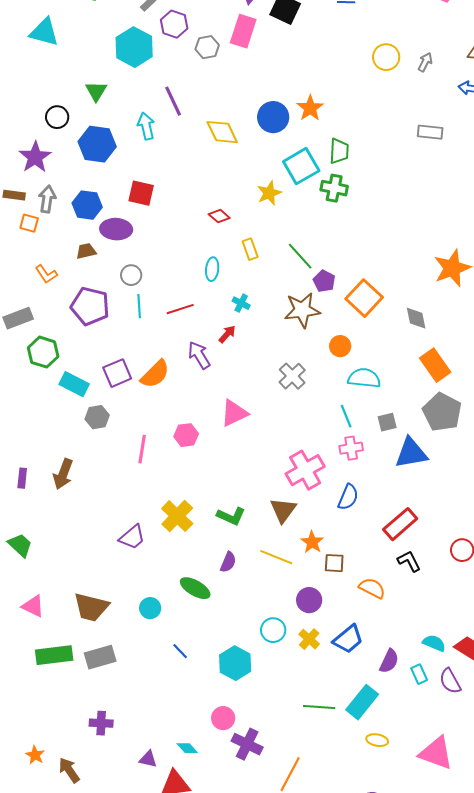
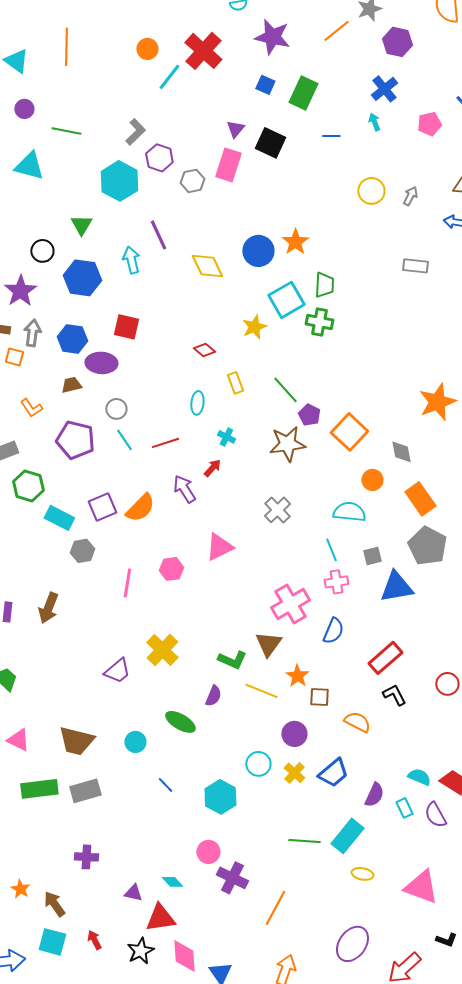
cyan line: (139, 306) -> (124, 440), turned -30
orange circle: (340, 346) -> (372, 480), moved
green L-shape: (231, 516) -> (232, 660), moved

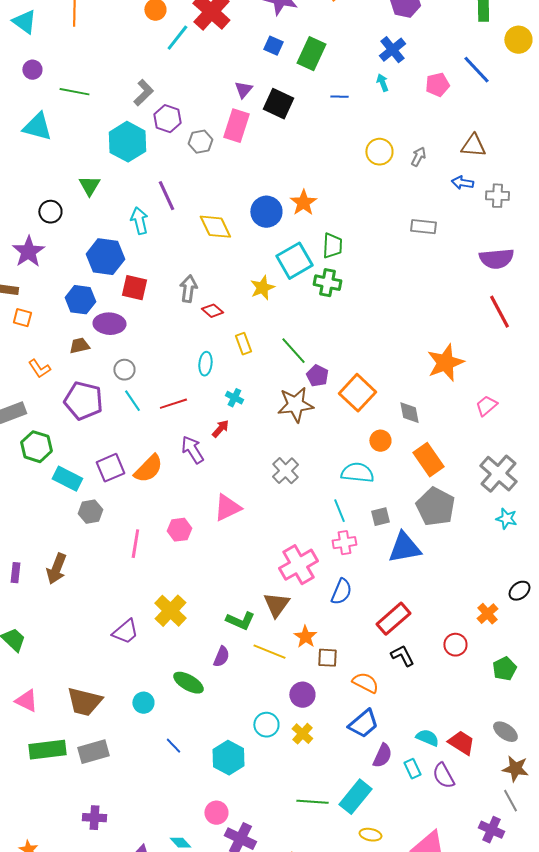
blue hexagon: (82, 278) -> (105, 257), moved
gray arrow: (32, 333) -> (188, 289), moved
blue trapezoid: (333, 773) -> (363, 724), moved

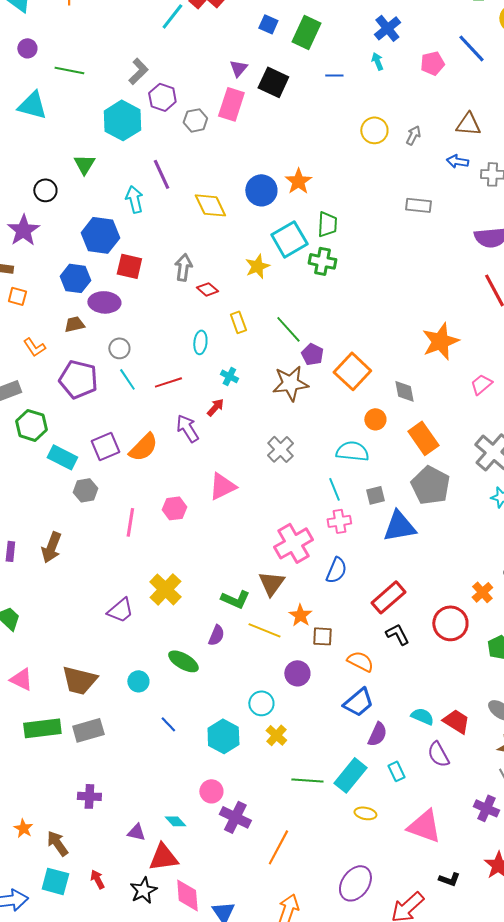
red circle: (455, 645) -> (450, 623), size x1.5
yellow cross: (302, 734) -> (276, 735), moved
cyan rectangle: (412, 769) -> (396, 771), moved

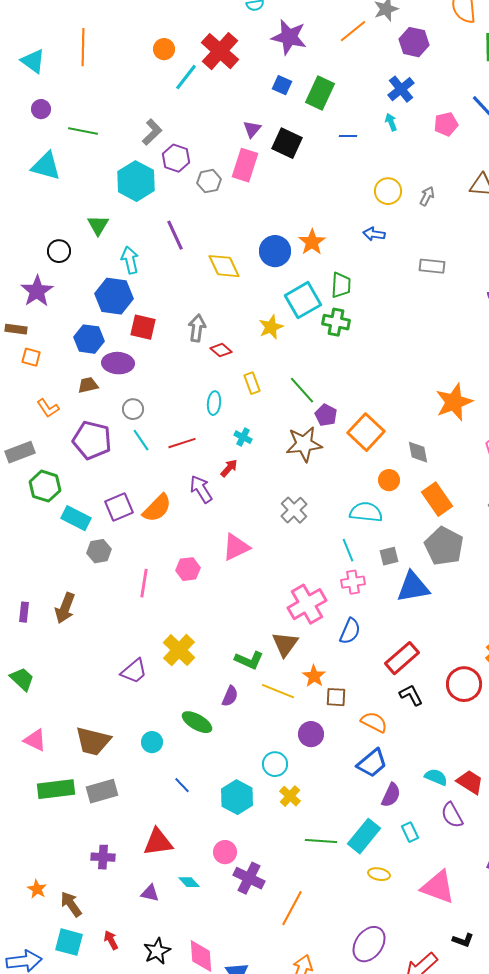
blue arrow: (457, 161) -> (374, 234), moved
cyan arrow: (134, 199) -> (130, 260), moved
red triangle: (163, 857) -> (158, 842), moved

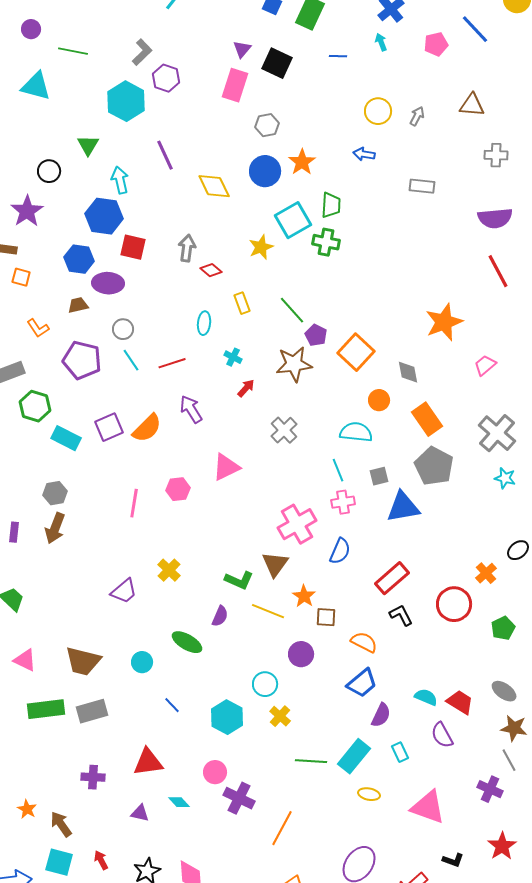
gray hexagon: (209, 181) -> (267, 125), moved
red arrow: (229, 468) -> (246, 388), moved
gray hexagon: (99, 551) -> (55, 493), moved
yellow cross: (179, 650) -> (169, 570), size x0.7

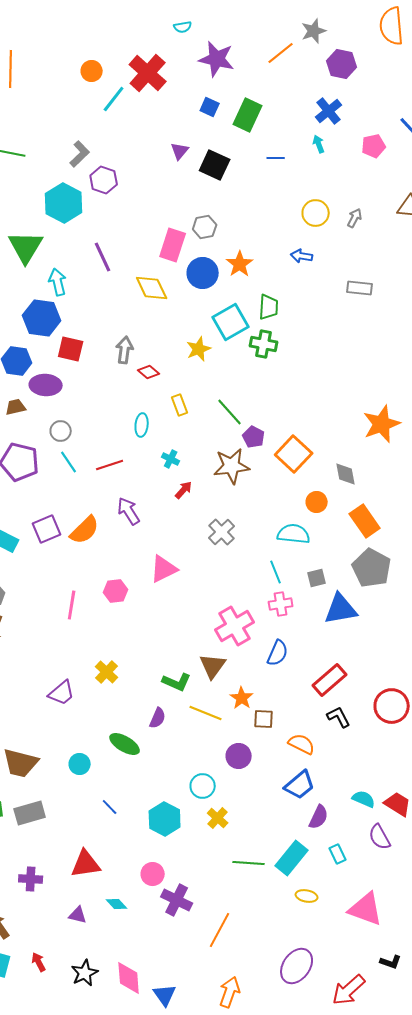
pink rectangle: (235, 85) -> (173, 245), moved
green triangle: (88, 145) -> (26, 247), size x1.6

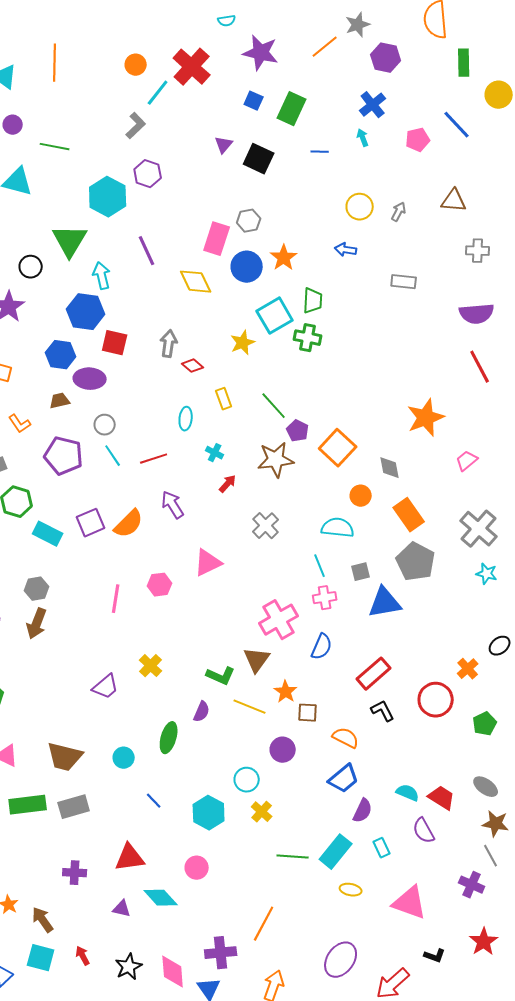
gray L-shape: (80, 154) -> (136, 126), moved
green ellipse: (125, 744) -> (169, 738), turned 76
purple cross: (177, 900) -> (221, 953), moved, turned -32
cyan diamond: (117, 904) -> (161, 898), size x1.6

